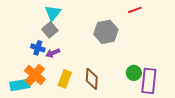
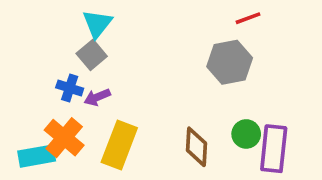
gray hexagon: (106, 32) -> (230, 62), moved
yellow rectangle: (65, 79) -> (119, 145), size x1.4
brown diamond: (92, 79) -> (197, 147), moved

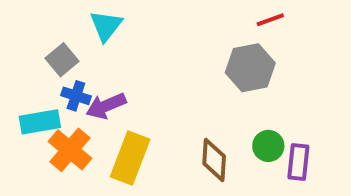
gray square: (92, 55) -> (62, 60), moved
purple arrow: (97, 97) -> (106, 106), size x1.4
purple rectangle: (274, 149) -> (298, 162), size x0.7
cyan rectangle: (37, 156) -> (40, 122), moved

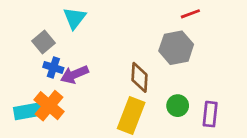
cyan rectangle: (40, 122) -> (28, 111), moved
green circle: (268, 146) -> (178, 106), moved
yellow rectangle: (130, 158) -> (131, 116), moved
brown diamond: (214, 160) -> (139, 77), moved

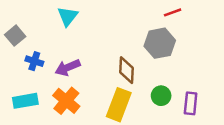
gray square: (43, 42) -> (15, 36), moved
blue cross: (53, 67) -> (34, 61), moved
orange cross: (49, 106) -> (66, 101), moved

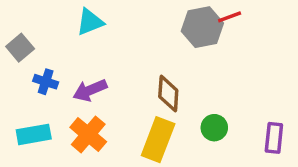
cyan triangle: (68, 16) -> (90, 22), turned 30
gray hexagon: (160, 43) -> (202, 27), moved
purple rectangle: (191, 103) -> (274, 138), moved

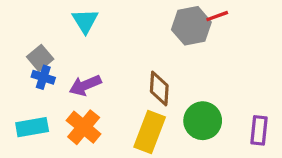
cyan triangle: (90, 22) -> (85, 21), turned -40
gray square: (20, 48) -> (40, 58), moved
green circle: (214, 128) -> (203, 121), size x1.5

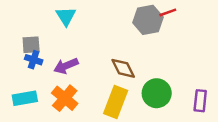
gray square: (40, 58) -> (31, 45), turned 36
brown diamond: (159, 89) -> (123, 68), turned -30

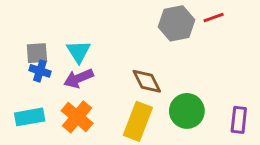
red line: (168, 12) -> (214, 17), moved
cyan triangle: (66, 16) -> (79, 52), moved

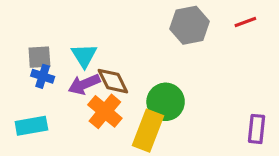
red line: (214, 17) -> (245, 22), moved
brown diamond: (147, 81) -> (113, 81), moved
green circle: (187, 111) -> (166, 102), moved
orange cross: (77, 117) -> (105, 111), moved

